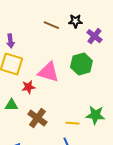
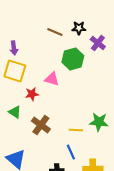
green hexagon: (81, 64) -> (73, 59), moved
pink triangle: (48, 72) -> (52, 79), size x0.7
green triangle: (11, 105) -> (15, 112), turned 32

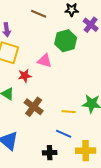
brown line: (55, 32) -> (39, 14), moved
blue line: (71, 152) -> (64, 134), turned -42

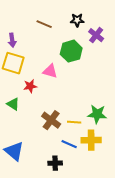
brown cross: (34, 107) -> (51, 120), moved
yellow cross: (86, 151) -> (91, 140), moved

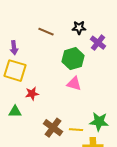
pink triangle: (50, 71) -> (74, 84), moved
green triangle: (13, 104) -> (15, 112), turned -32

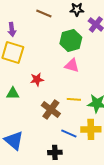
red star: (32, 94) -> (37, 79), moved
yellow line: (76, 130) -> (74, 99), moved

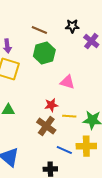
green hexagon: (71, 40) -> (44, 53), moved
red star: (37, 79) -> (51, 105), moved

